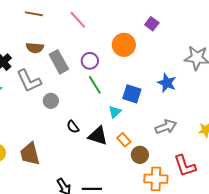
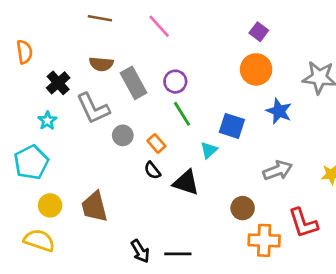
orange circle: (124, 45) -> (256, 69), moved
orange rectangle: (124, 140) -> (156, 143), moved

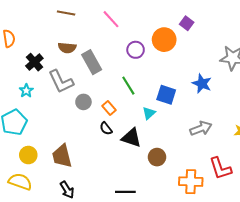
orange circle: (256, 69) -> (164, 40), moved
purple circle: (175, 82) -> (136, 50), moved
brown circle: (243, 208) -> (157, 157), moved
black arrow: (140, 251) -> (67, 190), moved

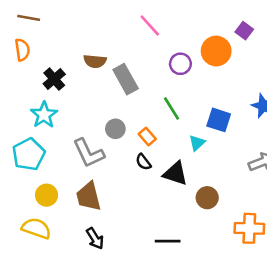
brown line: (66, 13) -> (29, 18), moved
gray L-shape: (61, 81) -> (89, 153), moved
cyan star: (26, 91) -> (44, 115), size x1.5

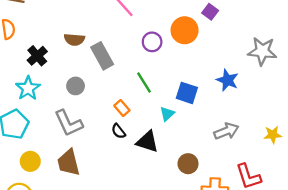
gray circle: (115, 129) -> (76, 86), moved
brown circle: (207, 198) -> (188, 164), moved

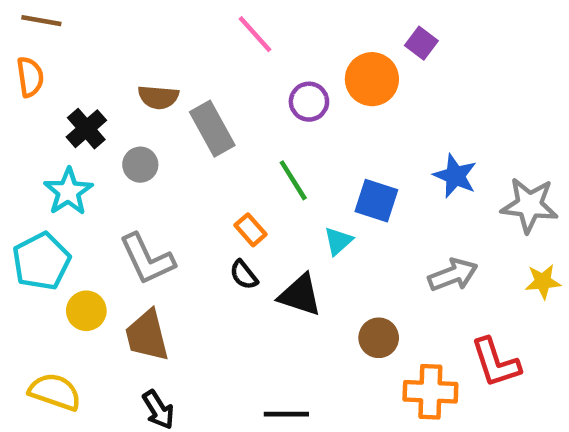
gray star: (262, 51) -> (529, 205), moved
gray circle: (76, 86) -> (140, 165), moved
yellow circle: (30, 161) -> (86, 311), moved

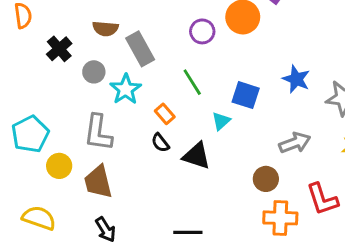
cyan star: (68, 192) -> (126, 89), moved
gray L-shape: (147, 259) -> (98, 133), turned 33
brown circle: (379, 338) -> (266, 179), moved

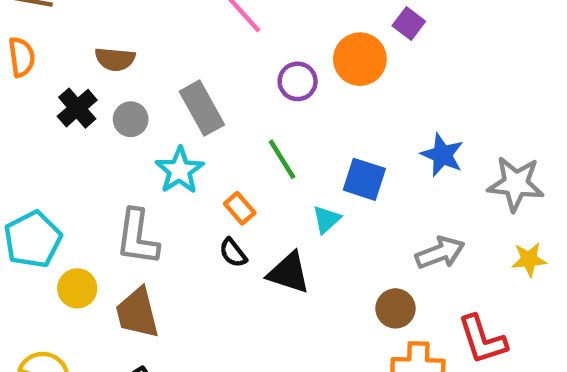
brown semicircle: (105, 29) -> (115, 59), moved
gray circle: (94, 72) -> (131, 119), moved

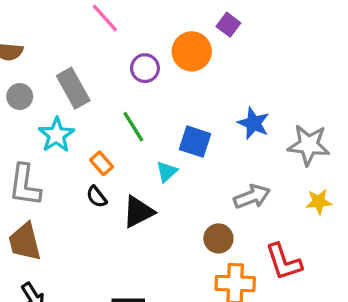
black triangle: (289, 273) -> (138, 212), turned -45

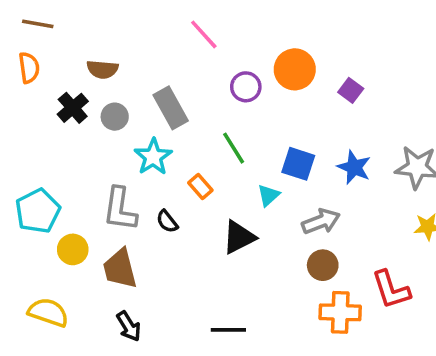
purple square: (228, 25) -> (351, 90), moved
blue star: (254, 123) -> (354, 167), moved
black semicircle: (97, 197) -> (167, 221), moved
gray arrow: (252, 197) -> (321, 221), moved

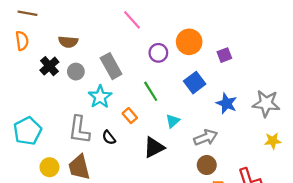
purple square: (351, 90) -> (224, 55), turned 32
blue square: (298, 164) -> (195, 83), moved, turned 35
yellow circle: (73, 249) -> (49, 167), moved

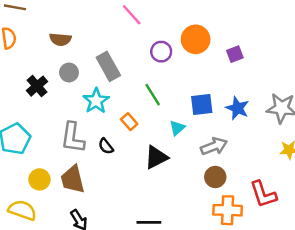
black cross: (49, 66) -> (37, 86), moved
blue square: (195, 83) -> (202, 104), moved, turned 30

